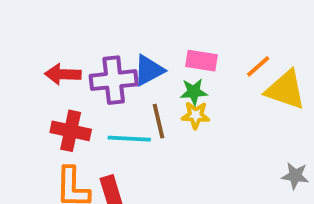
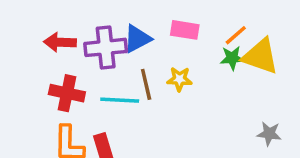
green star: (194, 92) -> (232, 58), moved

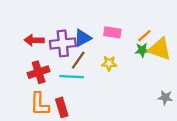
brown line: (146, 84) -> (78, 60), moved, turned 48
red cross: (67, 93) -> (39, 72), turned -30

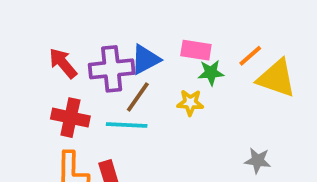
red arrow: (34, 40) -> (63, 63), turned 48
green star: (142, 50) -> (211, 73), moved
red cross: (39, 72) -> (70, 118), turned 30
gray star: (165, 98) -> (258, 161), moved

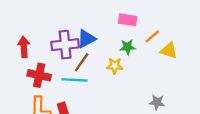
pink rectangle: (196, 50) -> (128, 20), moved
red arrow: (63, 63) -> (24, 47), moved, turned 36
yellow triangle: (276, 78) -> (169, 50), size x0.7

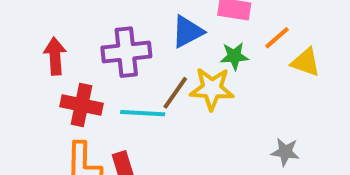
blue triangle: (86, 39) -> (187, 32), moved
brown line: (82, 62) -> (175, 93), moved
yellow star: (115, 66) -> (212, 89), size x1.5

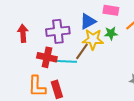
yellow star: (212, 89) -> (93, 39), moved
red cross: (81, 105) -> (47, 57), moved

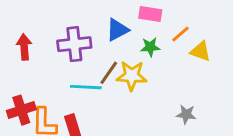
yellow star: (93, 39) -> (132, 76), moved
red cross: (47, 57) -> (21, 110), moved, turned -30

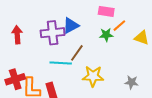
blue triangle: (117, 30) -> (71, 26), moved
orange line: (180, 34) -> (119, 26), moved
yellow star: (132, 76) -> (93, 76), moved

